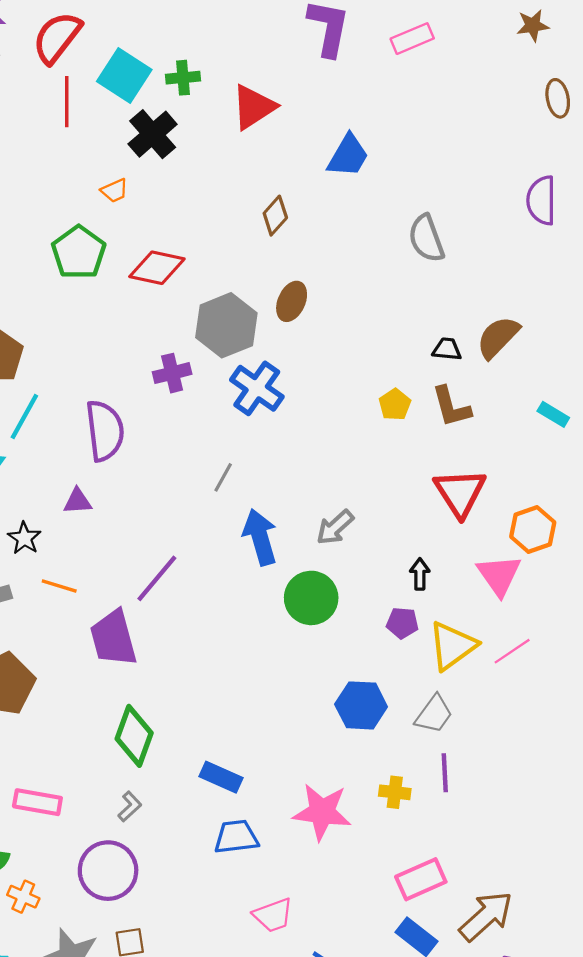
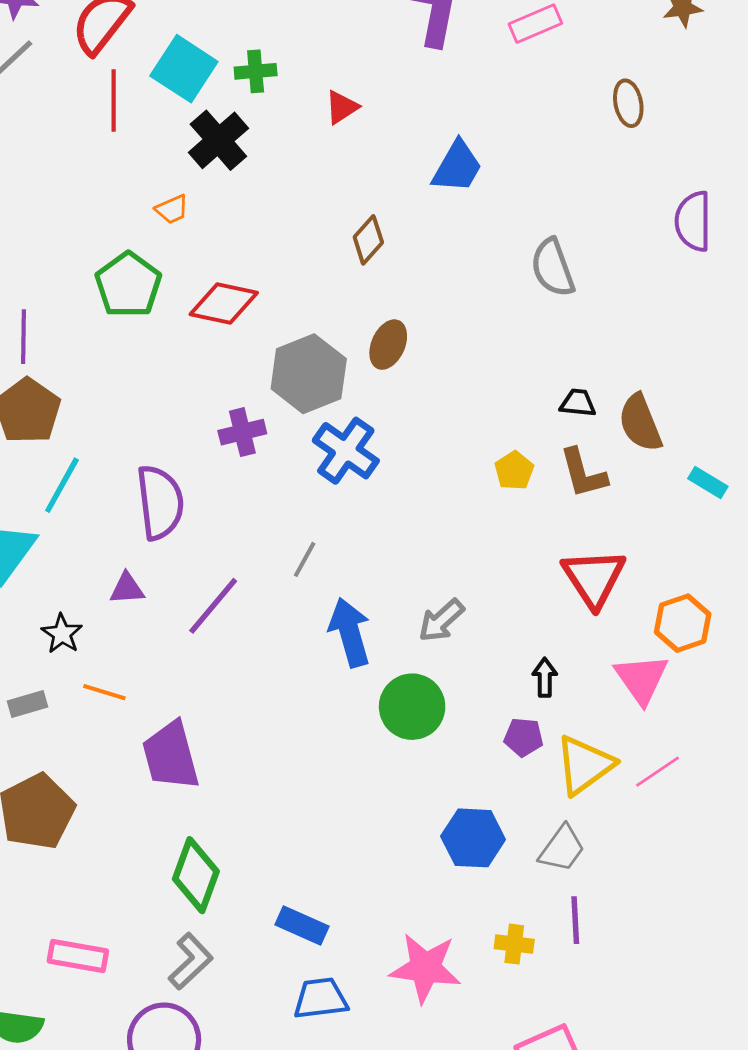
brown ellipse: (558, 98) -> (628, 103), moved
red triangle: (254, 107) -> (342, 107), size x0.6
brown semicircle: (498, 337) -> (640, 423), moved, turned -66
purple line: (157, 578) -> (213, 606), moved
gray L-shape: (130, 806) -> (191, 961), size x1.5

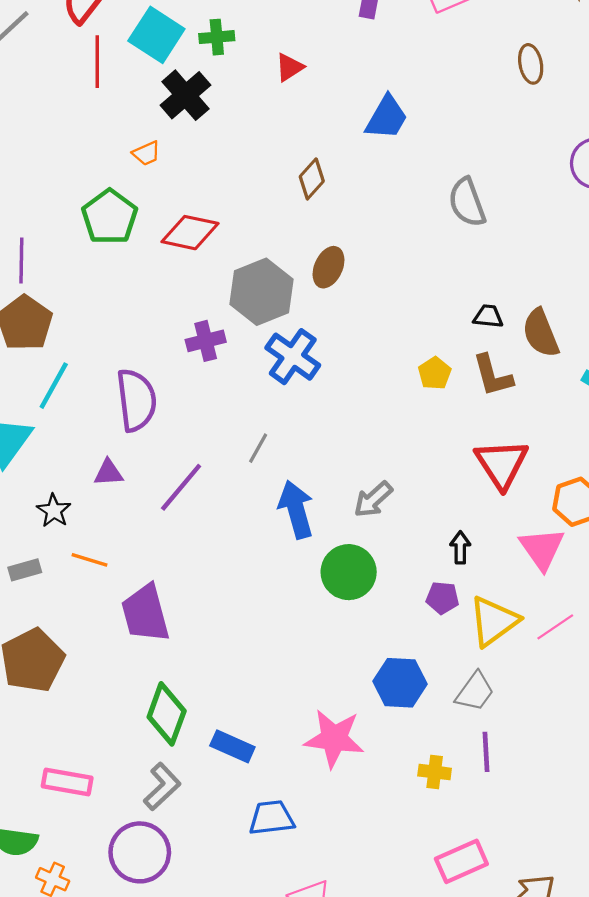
blue rectangle: (302, 925) -> (232, 746), moved
pink star: (425, 968) -> (334, 739), moved

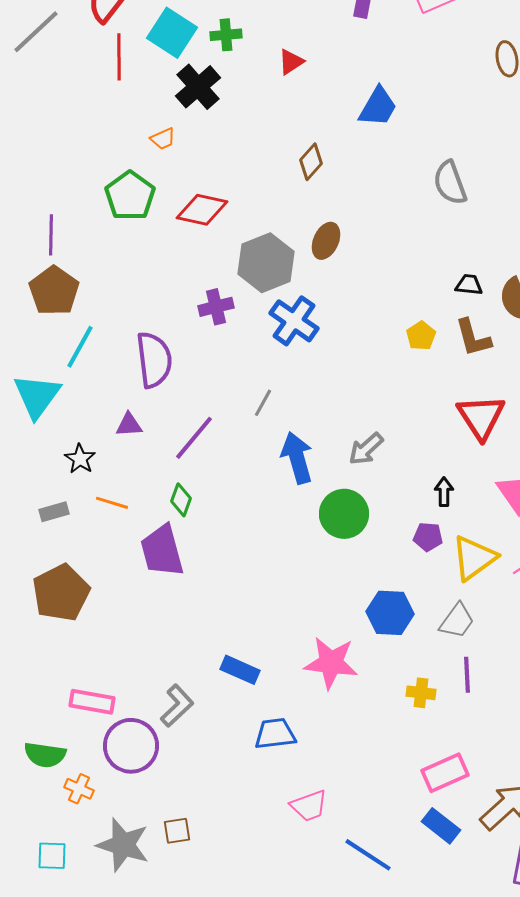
green diamond: (167, 714) -> (181, 500), moved, size x0.6
purple circle: (140, 852) -> (131, 746), moved

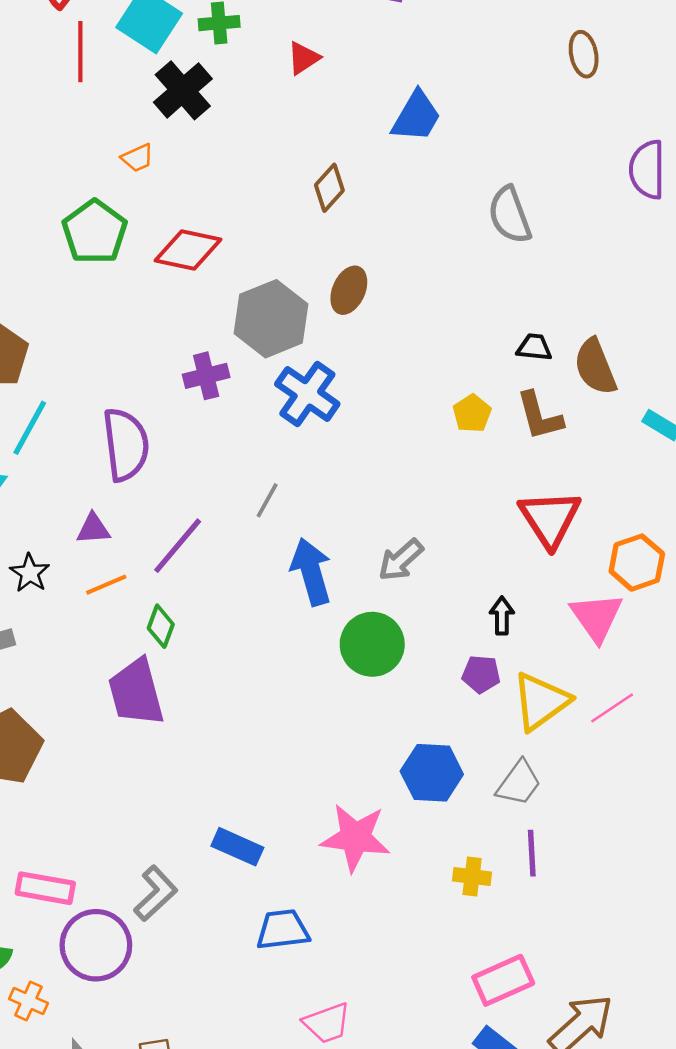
orange line: (112, 503) -> (106, 585), moved, turned -40

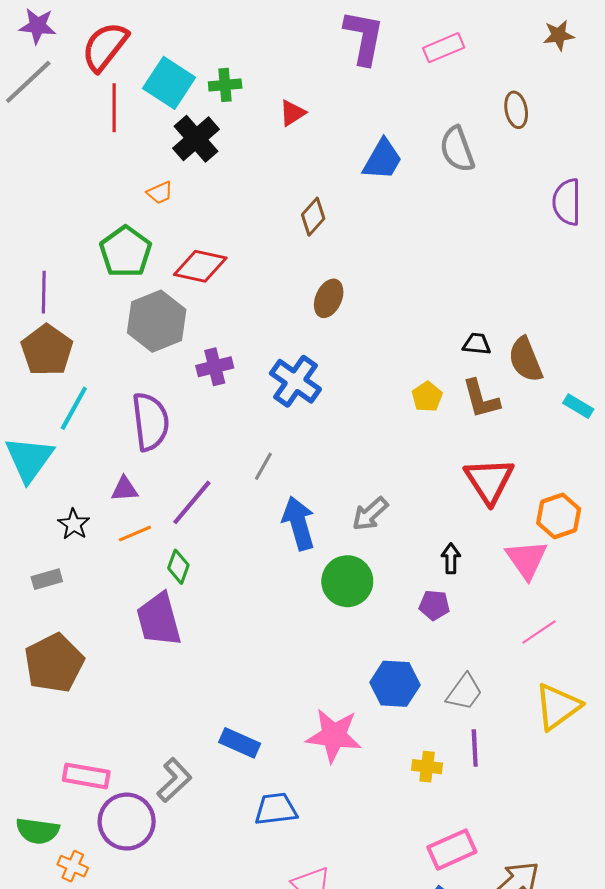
gray semicircle: (510, 215) -> (457, 149), moved
gray hexagon: (271, 319) -> (157, 321), moved
yellow triangle: (541, 701) -> (558, 707), moved

